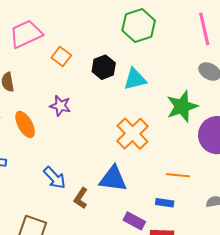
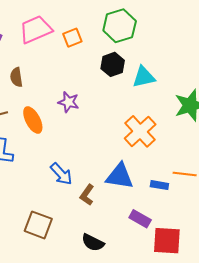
green hexagon: (139, 25) -> (120, 26), moved
orange square: (61, 56) -> (72, 38), moved, turned 30
blue rectangle: (165, 203) -> (159, 185), moved

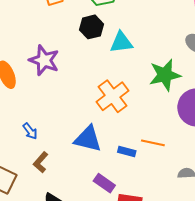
purple star: (69, 102) -> (44, 60), size x1.4
blue arrow: (61, 174) -> (30, 131), size x0.7
brown L-shape: (87, 195) -> (41, 162), moved

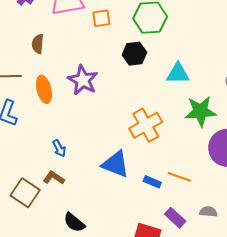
cyan triangle: (121, 42) -> (178, 73), moved
brown L-shape: (41, 162) -> (54, 178), moved, turned 75
purple rectangle: (104, 183) -> (175, 218), moved

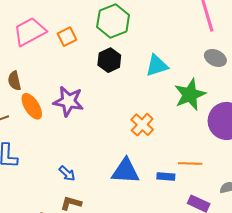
orange ellipse: (44, 89) -> (32, 106), moved
orange cross: (146, 125) -> (142, 125), size x0.7

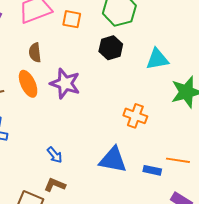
orange square: (67, 37) -> (72, 19), turned 30
brown semicircle: (14, 81) -> (35, 53), moved
orange cross: (142, 125) -> (135, 116), turned -30

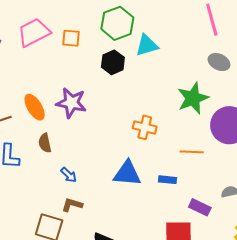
brown semicircle: (35, 53) -> (45, 143), moved
cyan triangle: (157, 59) -> (147, 45), moved
orange line: (178, 160) -> (192, 152), moved

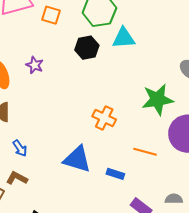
purple star: (71, 103) -> (35, 65), moved, size x0.6

